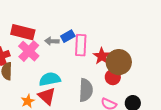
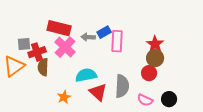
red star: (102, 56) -> (155, 44), moved
brown circle: (119, 62) -> (155, 58), size x0.7
red triangle: (47, 96) -> (98, 92), moved

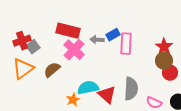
gray square: (24, 44) -> (33, 47), turned -32
red cross: (37, 52) -> (22, 41), moved
brown semicircle: (43, 67) -> (52, 70), turned 48
red circle: (149, 73) -> (170, 73), moved
cyan semicircle: (86, 75) -> (88, 88), moved

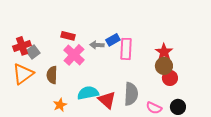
red rectangle: (68, 31) -> (68, 36), size x0.6
brown semicircle: (52, 70) -> (52, 75), turned -48
orange star: (73, 100) -> (60, 105), moved

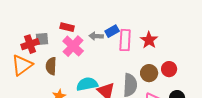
red cross: (22, 46) -> (30, 44), moved
gray square: (33, 52) -> (42, 39), moved, turned 32
red star: (164, 52) -> (149, 40), moved
brown circle: (164, 66) -> (149, 73), moved

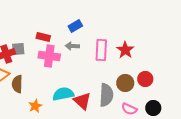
blue rectangle: (112, 31) -> (75, 26), moved
pink cross: (73, 46) -> (49, 56), turned -35
brown semicircle: (51, 66) -> (17, 84), moved

